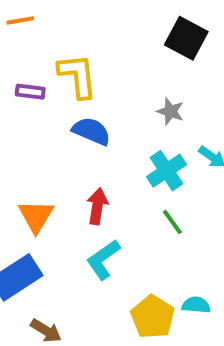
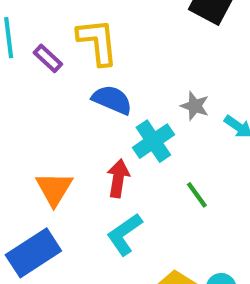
purple rectangle: (30, 92) -> (48, 58), turned 36
gray star: (170, 111) -> (195, 106), moved
cyan cross: (166, 171) -> (153, 141), moved

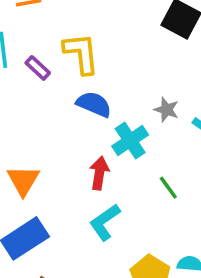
orange triangle: (54, 189) -> (23, 180), moved

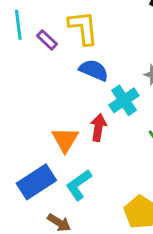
orange triangle: (23, 180) -> (65, 140), moved
cyan L-shape: (105, 222) -> (79, 185), moved

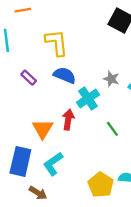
purple rectangle: (47, 40) -> (29, 78), moved
blue rectangle: (36, 182) -> (20, 161), turned -44

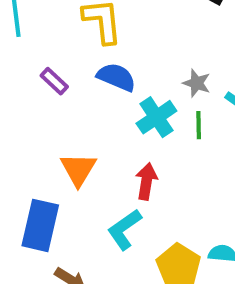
red arrow: (68, 120) -> (146, 181), moved
green line: (112, 129) -> (199, 125), moved, turned 35
cyan L-shape: (53, 164) -> (124, 229), moved

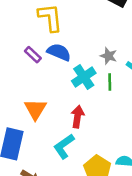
purple rectangle: (54, 81) -> (33, 55), moved

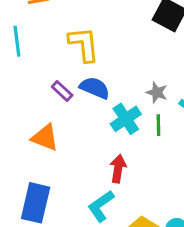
orange triangle: (35, 109) -> (45, 138), moved, turned -40

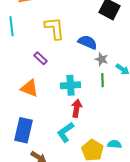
blue semicircle: (95, 88) -> (88, 42), moved
cyan cross: (126, 119) -> (70, 85), moved, turned 30

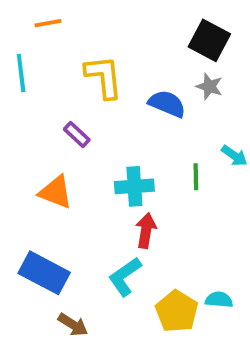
gray star: (102, 59) -> (209, 86), moved
blue rectangle: (24, 130) -> (44, 273), turned -75

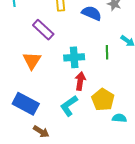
purple rectangle: (77, 134) -> (43, 30), size x1.5
orange triangle: (56, 192) -> (32, 60), turned 42
yellow pentagon: (177, 311) -> (103, 100), moved

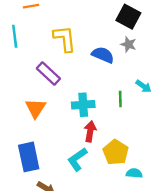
blue rectangle: (26, 104) -> (29, 157), turned 50

